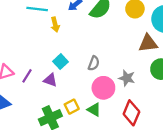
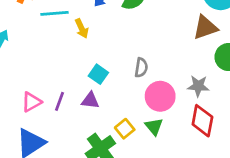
gray star: (127, 78) -> (198, 86), moved
green triangle: (94, 110) -> (154, 127), turned 32

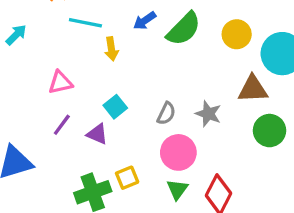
gray star: (198, 86) -> (208, 114), moved
pink triangle: (31, 102) -> (60, 82), moved
green triangle: (154, 127) -> (177, 189), moved

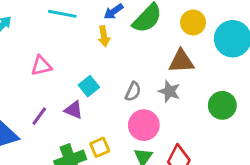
yellow arrow: (111, 49) -> (104, 36), moved
brown triangle: (253, 89) -> (181, 61), moved
purple line: (62, 125) -> (39, 116), moved

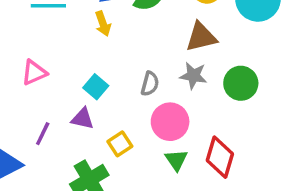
green circle: (222, 105) -> (241, 83), moved
yellow square: (100, 147) -> (120, 144), moved

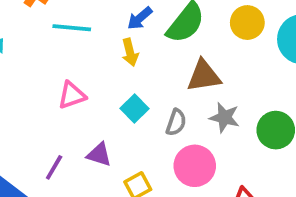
brown triangle: (201, 37) -> (204, 76), moved
pink triangle: (34, 73) -> (72, 95), moved
cyan square: (96, 87) -> (135, 108), moved

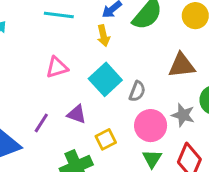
brown triangle: (204, 76) -> (182, 65), moved
cyan square: (135, 108) -> (105, 79), size x1.5
gray star: (224, 117) -> (183, 115), moved

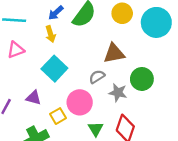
pink triangle: (57, 67) -> (16, 50), moved
gray semicircle: (137, 91) -> (97, 77), moved, turned -140
pink circle: (151, 126) -> (80, 102), moved

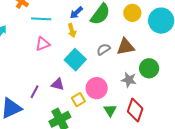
gray semicircle: (97, 77) -> (103, 49), moved

